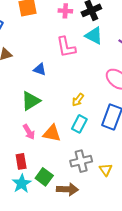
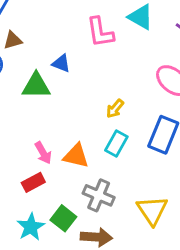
green triangle: (31, 101) -> (36, 86), moved, turned 30
red rectangle: (21, 161) -> (33, 182), moved, turned 70
gray cross: (81, 161) -> (99, 195), moved, turned 35
yellow triangle: (106, 170) -> (152, 210), size x1.6

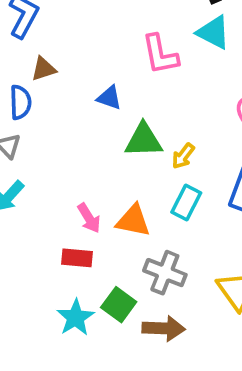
green triangle: (36, 86) -> (144, 140), moved
red rectangle: (33, 182) -> (77, 258), turned 35

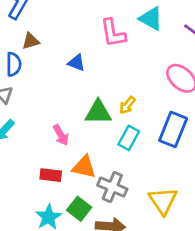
green triangle: (144, 140) -> (98, 112), moved
pink arrow: (89, 218) -> (61, 135), moved
orange triangle: (133, 221) -> (84, 167), moved

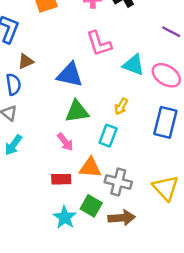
cyan triangle: (151, 19) -> (134, 65), moved
blue triangle: (76, 63) -> (70, 75), size x1.6
green triangle: (98, 112) -> (77, 112), moved
cyan rectangle: (129, 138) -> (108, 136), moved

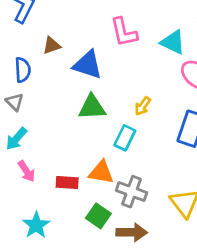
brown triangle: (26, 61) -> (52, 45), moved
cyan triangle: (134, 65) -> (173, 42), moved
pink arrow: (65, 142) -> (27, 171), moved
cyan star: (65, 217) -> (36, 225), moved

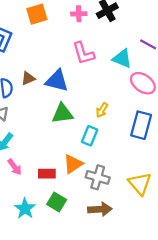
brown triangle: (52, 45) -> (28, 78), moved
orange triangle: (101, 172) -> (73, 164), turned -40
green square: (98, 216) -> (57, 202), moved

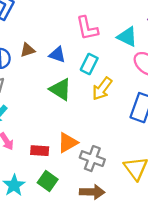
blue triangle: (57, 81) -> (57, 55), size x0.7
yellow arrow: (102, 110) -> (102, 89), size x1.5
green triangle: (62, 114) -> (61, 89), turned 35
cyan rectangle: (90, 136) -> (89, 64), moved

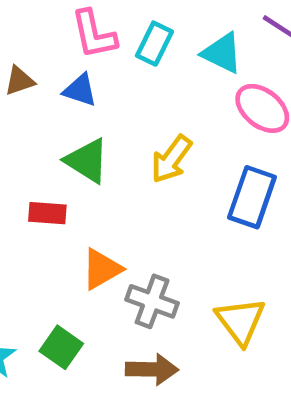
pink L-shape: (87, 28) -> (94, 34), moved
cyan rectangle: (89, 64) -> (154, 44), moved
red rectangle: (40, 151) -> (47, 213), moved

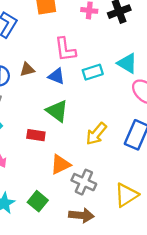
cyan rectangle: (154, 44) -> (93, 72), moved, turned 42
yellow arrow: (171, 159) -> (96, 134), moved
yellow triangle: (240, 321) -> (126, 195), turned 30

